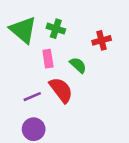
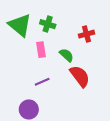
red semicircle: (61, 90) -> (80, 76), moved
purple line: (32, 97) -> (42, 82), moved

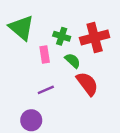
green cross: (48, 24) -> (62, 36), moved
red cross: (86, 34) -> (95, 37), size x1.6

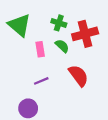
green cross: (62, 36) -> (59, 23), moved
green semicircle: (73, 61) -> (62, 46), moved

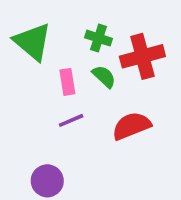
red semicircle: (79, 76) -> (131, 126), turned -75
purple line: (41, 81) -> (71, 120), moved

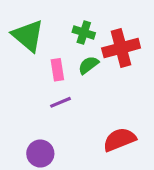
green semicircle: (104, 76) -> (88, 65), turned -80
red semicircle: (131, 126) -> (119, 140), moved

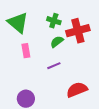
pink rectangle: (57, 70) -> (26, 51), moved
purple line: (61, 102) -> (54, 66), moved

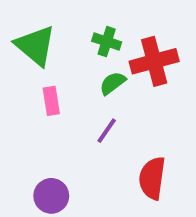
purple line: (54, 66) -> (107, 131), turned -32
red semicircle: (77, 90) -> (152, 178), turned -60

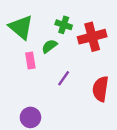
green semicircle: (113, 83) -> (49, 46), moved
red semicircle: (152, 178) -> (100, 89), moved

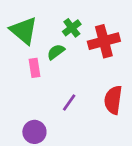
green cross: (64, 25) -> (72, 28), turned 35
purple line: (64, 78) -> (69, 103), moved

